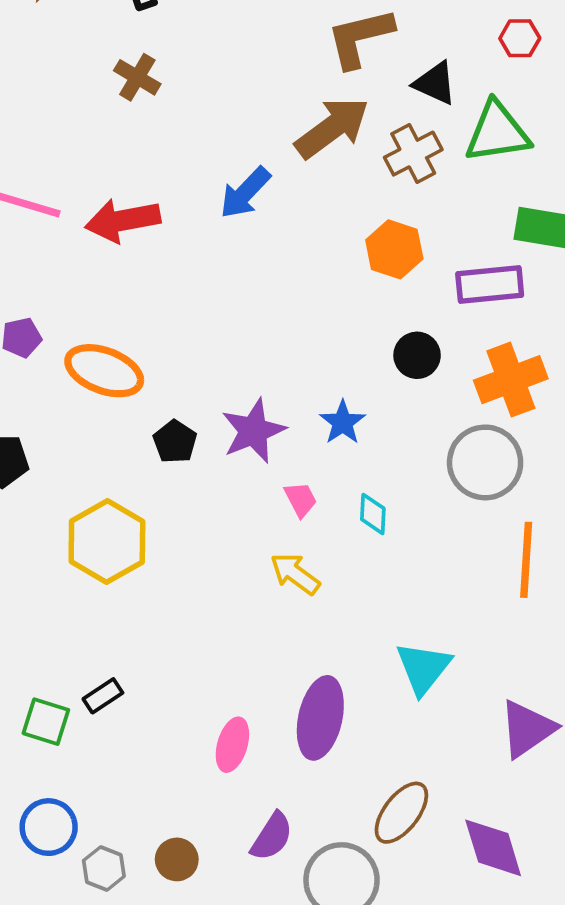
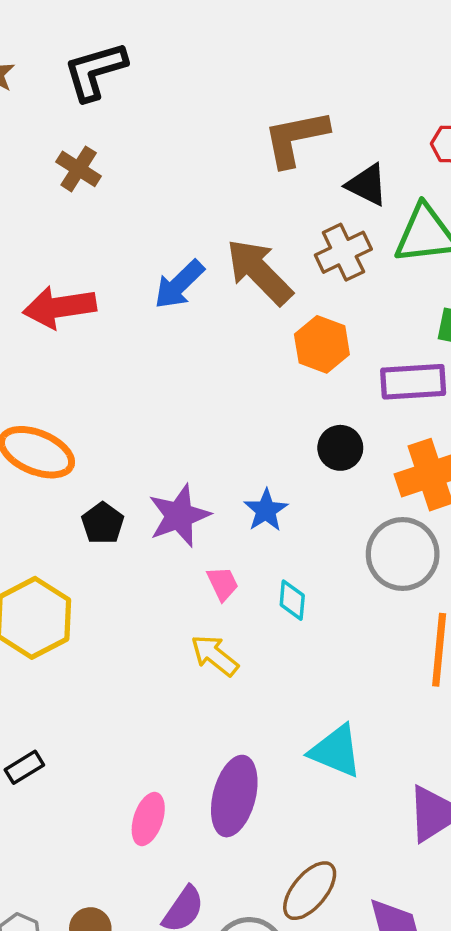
brown arrow: (332, 128) -> (259, 272), moved, turned -100
cyan triangle: (423, 668) -> (336, 751), turned -48

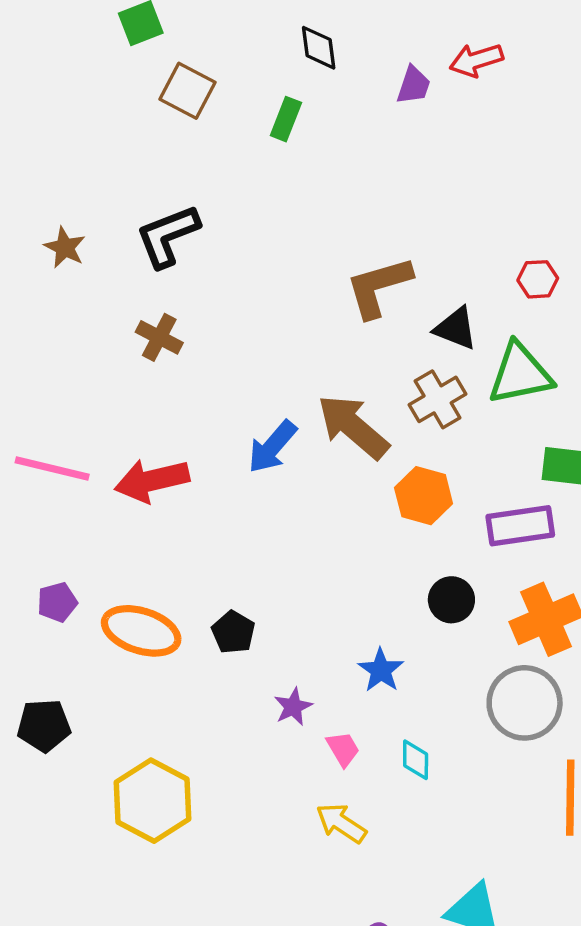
purple star: (179, 516) -> (293, 707), moved, size x0.6
black pentagon: (103, 523) -> (233, 632), moved

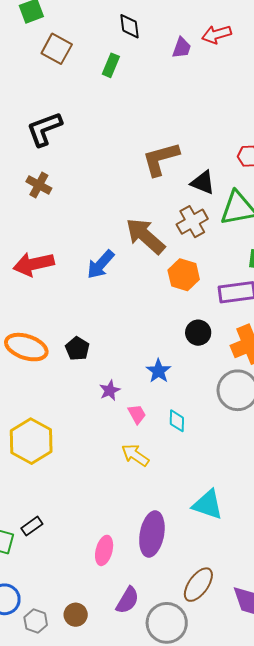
blue arrow: (272, 447) -> (101, 264), moved

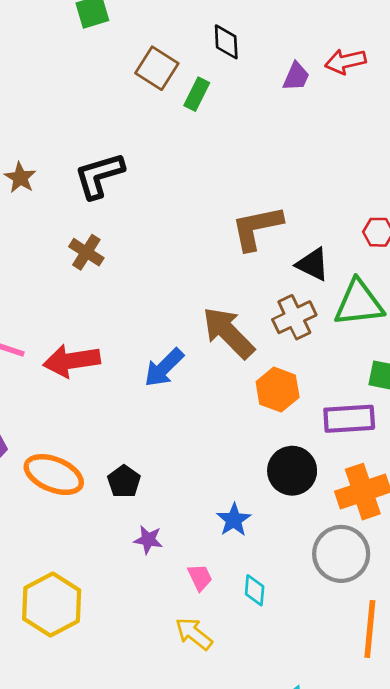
brown square: (57, 49) -> (157, 68), moved
black circle: (198, 333) -> (292, 471), size x1.4
purple star: (110, 390) -> (148, 540), moved, turned 30

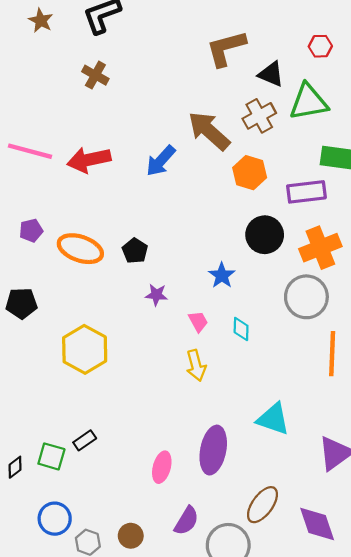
yellow arrow: (194, 634) -> (196, 365), turned -140

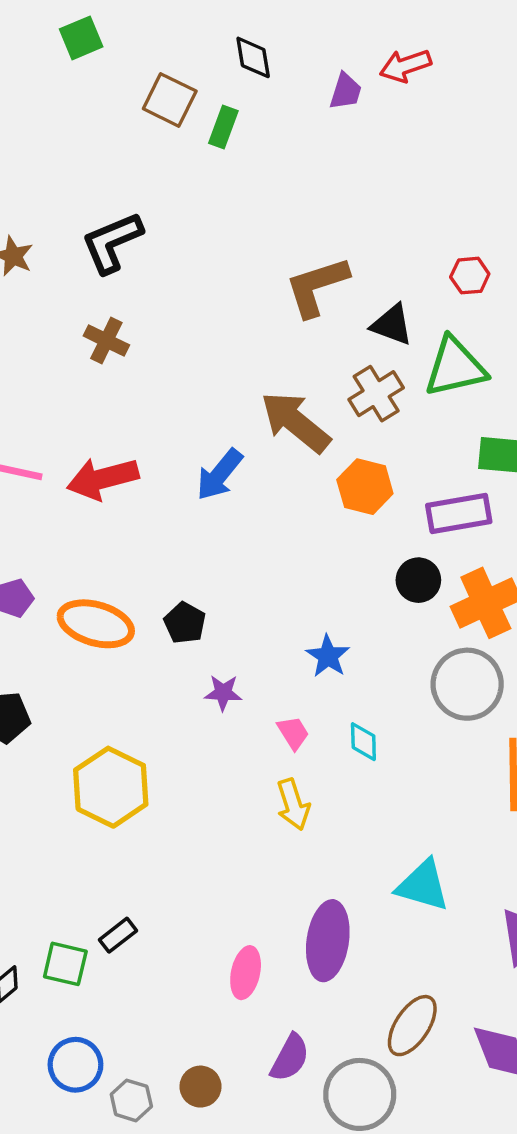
black circle: (265, 235) -> (418, 580), moved, size x0.7

